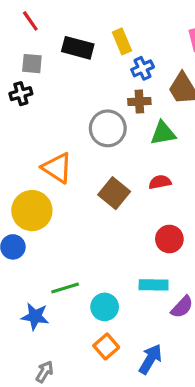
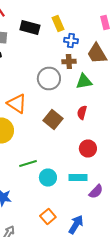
blue cross: (143, 68) -> (71, 40), turned 32
red semicircle: (160, 182) -> (82, 112), turned -64
green line: (65, 288) -> (28, 164), moved
cyan circle: (105, 307) -> (48, 178), moved

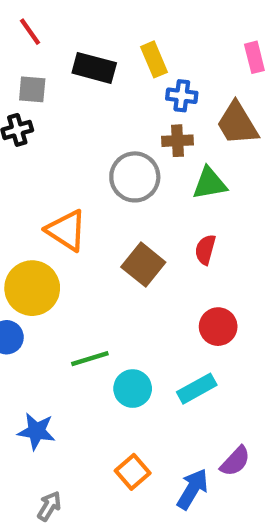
cyan rectangle: (78, 178) -> (197, 389), turned -30
purple semicircle: (96, 192) -> (235, 461), moved

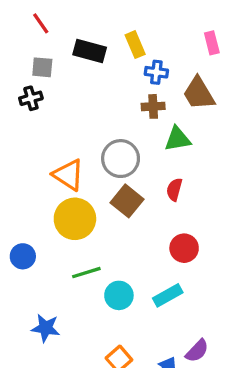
gray circle: (135, 177) -> (121, 159), moved
yellow circle: (32, 288) -> (75, 219), moved

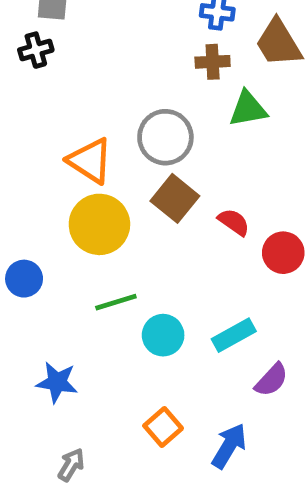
red semicircle: (174, 190) -> (234, 222), moved, turned 110
red circle: (184, 248) -> (283, 253), moved
purple semicircle: (197, 351) -> (271, 380), moved

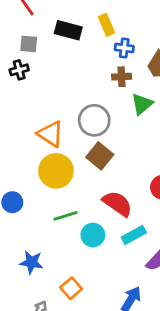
green triangle: (248, 109) -> (142, 104), turned -30
red semicircle: (234, 222) -> (117, 204), moved, size x1.6
orange square: (163, 427) -> (71, 288), moved

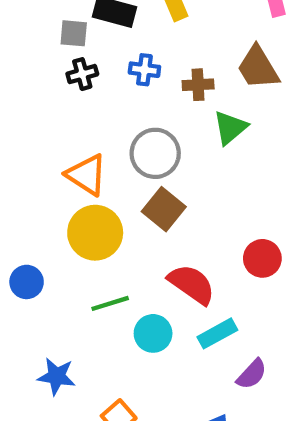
gray square: (29, 44) -> (74, 33), moved
blue cross: (124, 48) -> (144, 70), moved
black cross: (19, 70) -> (82, 74), moved

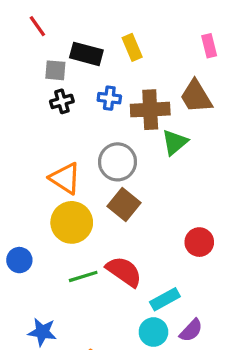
brown cross: (198, 85) -> (150, 110), size x1.6
red semicircle: (192, 284) -> (124, 271), moved
cyan circle: (153, 333) -> (153, 332), moved

